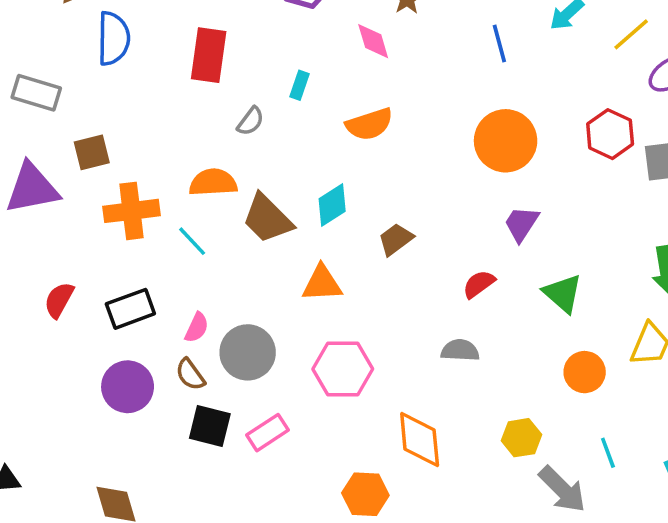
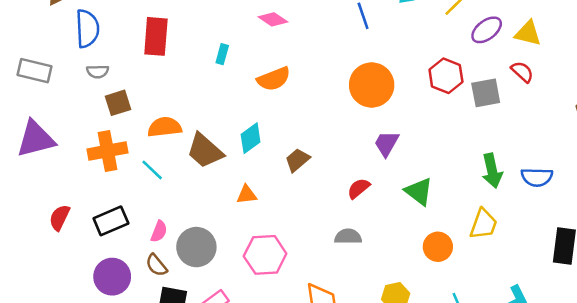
pink diamond: (373, 41) -> (273, 19), turned -36
gray semicircle: (251, 121) -> (98, 71), moved, turned 55
brown square: (92, 152) -> (118, 103), moved
orange triangle: (322, 283) -> (247, 195), size x0.7

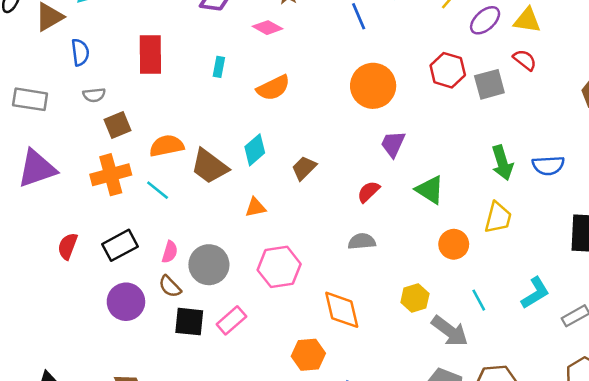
blue semicircle: (87, 29) -> (80, 52), size x0.7

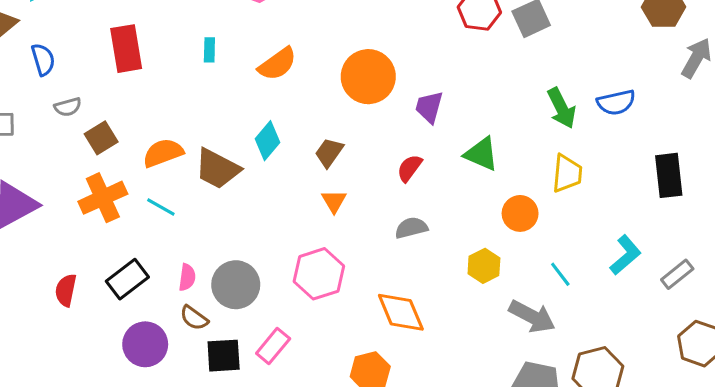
orange circle: (373, 86) -> (368, 77), moved
orange triangle: (255, 207) -> (334, 201), moved, turned -40
yellow hexagon: (415, 298) -> (484, 266), moved

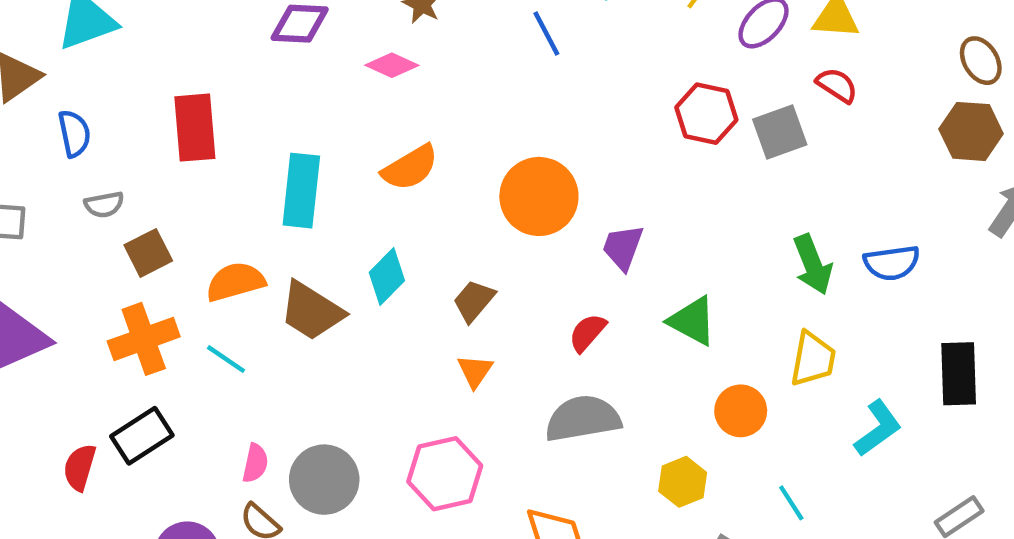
cyan rectangle: (209, 50) -> (301, 191), moved, size x2.0
gray semicircle: (411, 228) -> (583, 419), size x1.6
cyan L-shape: (625, 255) -> (878, 428), moved
black rectangle: (127, 279) -> (142, 436), moved

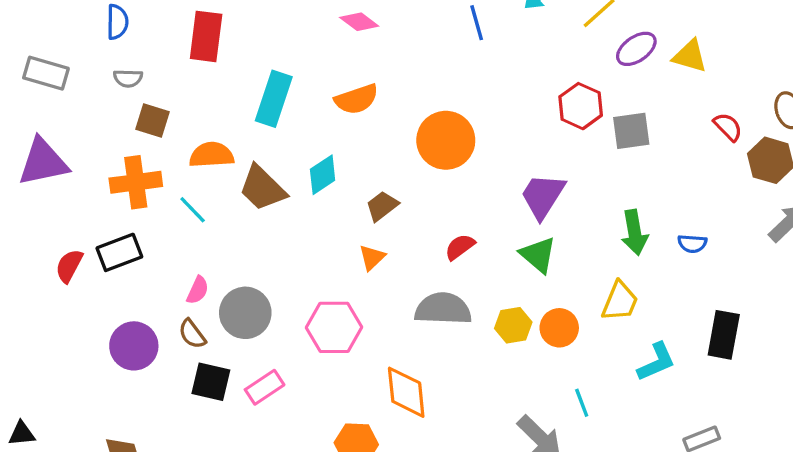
red semicircle: (837, 85) -> (728, 127), moved
purple trapezoid: (623, 247) -> (543, 196), moved, size x1.4
brown square: (148, 253) -> (153, 120), turned 32
blue semicircle: (892, 263) -> (692, 244), size x0.7
yellow hexagon: (683, 482) -> (513, 325), moved

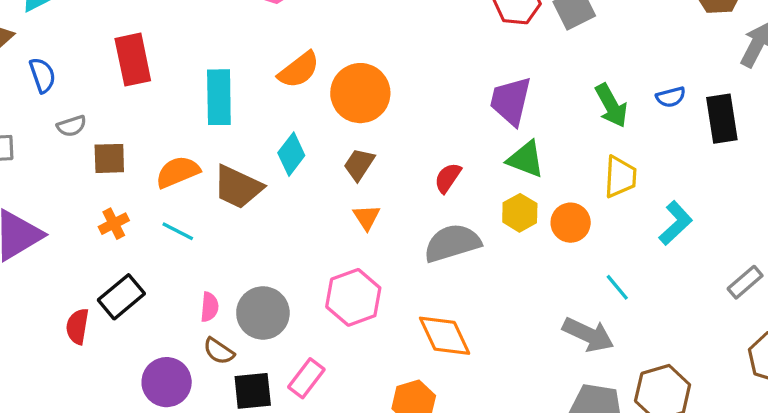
orange circle: (446, 140) -> (360, 93), moved
orange cross: (136, 182) -> (114, 224), size x0.6
yellow hexagon: (513, 325) -> (520, 213), moved
black rectangle: (724, 335) -> (722, 119), moved

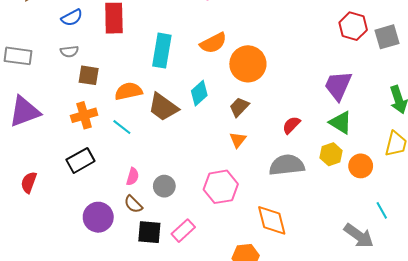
blue semicircle: (42, 75) -> (72, 18), moved, turned 70
orange cross: (114, 224) -> (84, 115), size x1.4
gray circle: (263, 313) -> (164, 186), size x0.7
red semicircle: (77, 326) -> (29, 182), moved

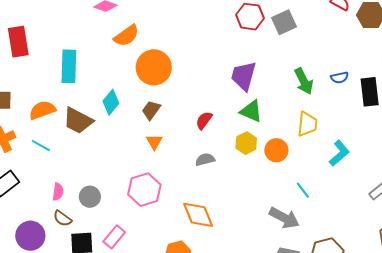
orange semicircle: (213, 43) -> (126, 36), moved
gray semicircle: (287, 165) -> (205, 160), size x0.6

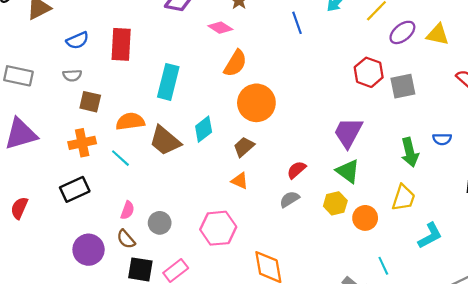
orange semicircle: (126, 36) -> (235, 63), turned -36
blue semicircle: (340, 78) -> (442, 139), moved
orange triangle: (154, 142) -> (240, 181), turned -48
gray semicircle: (205, 160) -> (290, 199), moved, turned -30

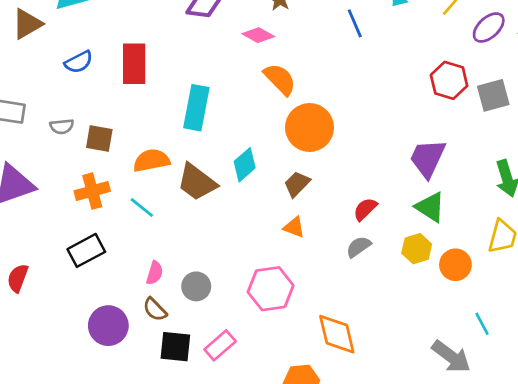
orange semicircle: (235, 63) -> (280, 79), turned -72
gray semicircle: (72, 75) -> (62, 126), moved

